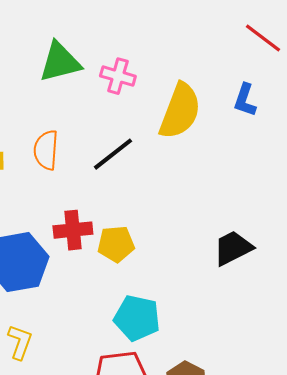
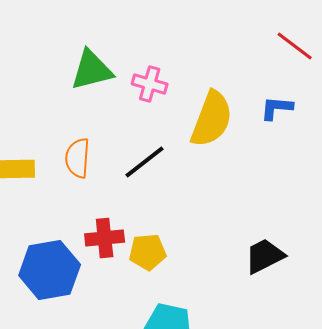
blue L-shape: (245, 100) -> (277, 108), turned 76

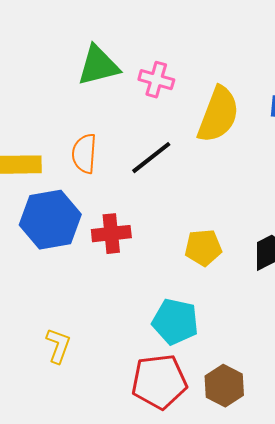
yellow pentagon: (148, 252) -> (203, 248), moved
blue hexagon: (50, 270) -> (50, 220), moved

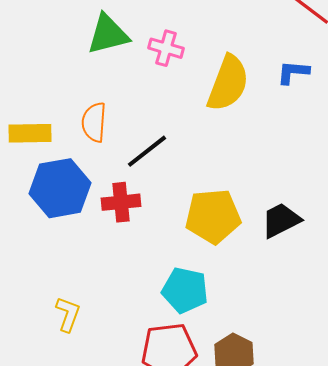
black line: (151, 158) -> (147, 151), moved
yellow pentagon: (203, 248) -> (213, 216), size x1.5

